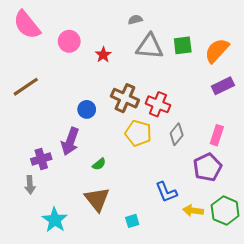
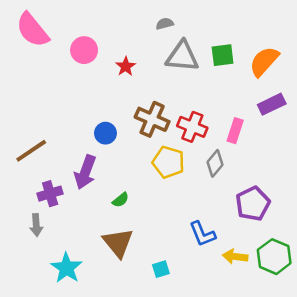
brown line: (26, 87) -> (31, 151), moved
pink rectangle: (217, 135) -> (235, 131), moved

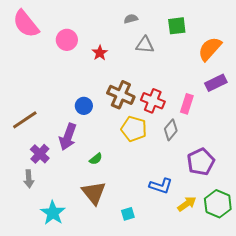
green square: (223, 55) -> (177, 26), moved
gray triangle: (182, 56) -> (145, 45), size x0.7
purple cross: (50, 194) -> (40, 154), turned -30
blue L-shape: (202, 234) -> (161, 186), turned -50
yellow arrow: (235, 257) -> (187, 204), turned 138

